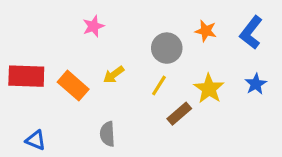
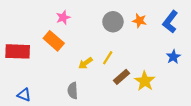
gray circle: (167, 48) -> (113, 22), moved
yellow arrow: (114, 75) -> (85, 63), moved
orange rectangle: (73, 86) -> (54, 41), moved
yellow star: (209, 89) -> (145, 81), moved

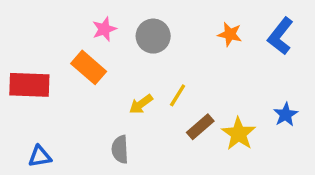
gray circle: (113, 22) -> (153, 36), moved
blue star: (173, 57) -> (286, 115), moved
blue triangle: (24, 95) -> (40, 156), turned -32

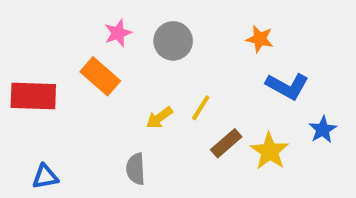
blue L-shape: (280, 36) -> (287, 86), moved, turned -99

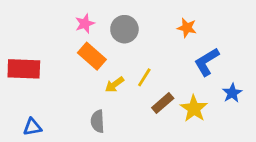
orange rectangle: (100, 76) -> (92, 56), moved
blue L-shape: (287, 86) -> (207, 62), turned 120

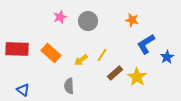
orange rectangle: (92, 56) -> (51, 53), moved
blue star: (232, 93) -> (167, 57), moved
blue triangle: (32, 127) -> (23, 90), turned 48

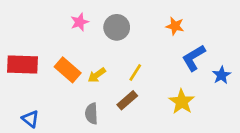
yellow arrow: (81, 60) -> (97, 75), moved
brown rectangle: (115, 73) -> (127, 100), moved

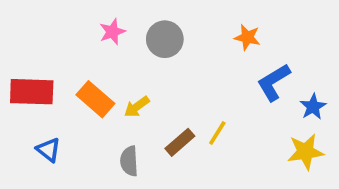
yellow line: (135, 72) -> (217, 133), moved
yellow star: (182, 102) -> (305, 152), moved, turned 30
blue triangle: (30, 119) -> (49, 150), moved

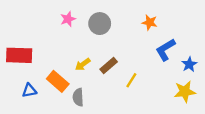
orange rectangle: (95, 99) -> (58, 81), moved
brown rectangle: (180, 142) -> (109, 66), moved
blue triangle: (49, 150) -> (29, 90), turned -49

